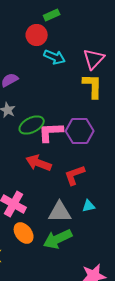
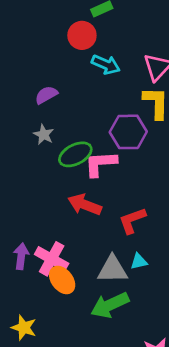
purple hexagon: (80, 131) -> (128, 132), moved
cyan triangle: (89, 206) -> (139, 261), moved
orange ellipse: (24, 233) -> (62, 280), moved

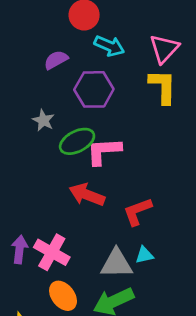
purple semicircle: (46, 95) -> (56, 60), moved
purple hexagon: (128, 132) -> (94, 89), moved
orange ellipse: (62, 280) -> (63, 296), moved

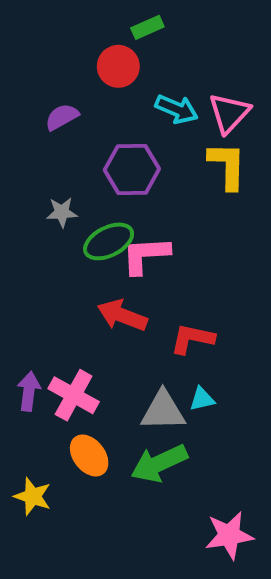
cyan arrow: (109, 46) -> (177, 109), moved
purple semicircle: (56, 60) -> (62, 117), moved
gray star: (43, 120) -> (62, 212), turned -30
red L-shape: (137, 212) -> (192, 339), turned 32

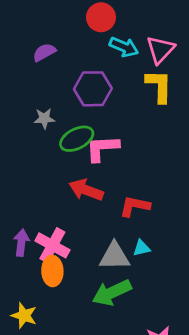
red circle: (118, 66) -> (101, 17), moved
orange ellipse: (89, 455) -> (52, 271), moved, turned 36

